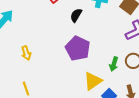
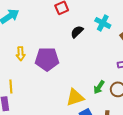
purple pentagon: (78, 48) -> (47, 59), moved, turned 30

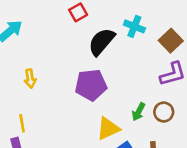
black semicircle: (77, 32) -> (102, 42), size x1.6
purple pentagon: (47, 59) -> (91, 85), moved

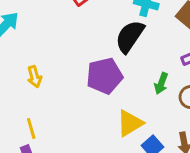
black semicircle: (102, 42) -> (130, 36), moved
green arrow: (138, 112) -> (161, 83), moved

